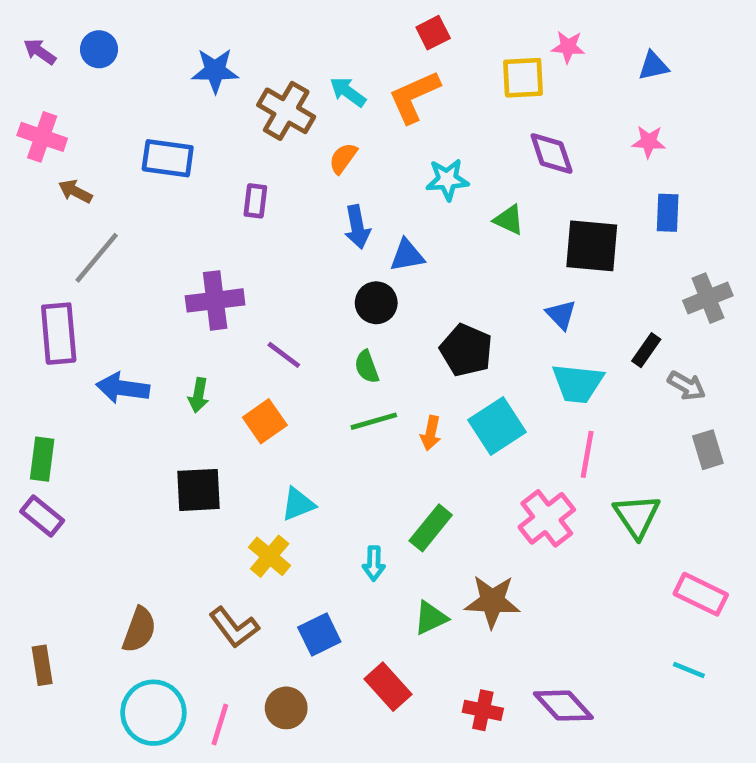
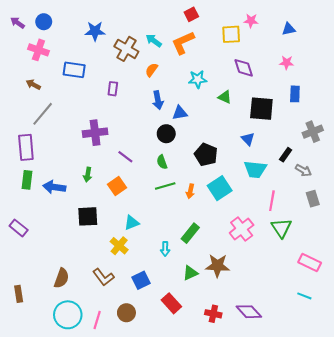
pink cross: (42, 137) -> (38, 50), moved
blue arrow: (123, 388) -> (54, 187), moved
pink line: (587, 454) -> (272, 201), moved
green rectangle: (42, 459) -> (27, 180), moved

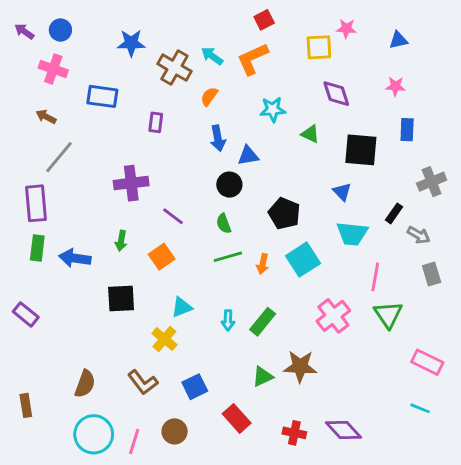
cyan arrow: (165, 249) -> (228, 320), moved

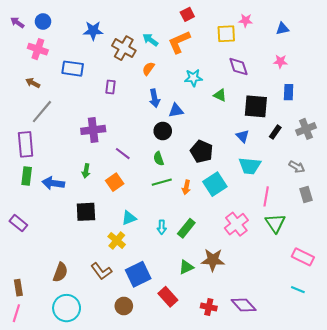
black rectangle: (394, 213) -> (275, 132), moved
blue square: (195, 387) -> (138, 274), size x1.4
pink line: (134, 442) -> (16, 313), moved

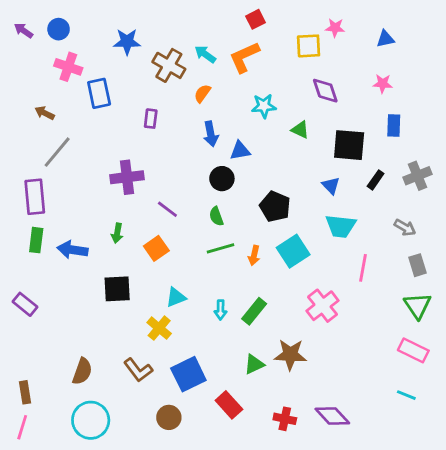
pink cross: (38, 49) -> (68, 67), moved
blue rectangle: (73, 69) -> (99, 93), turned 70
green triangle: (275, 223) -> (417, 306), moved

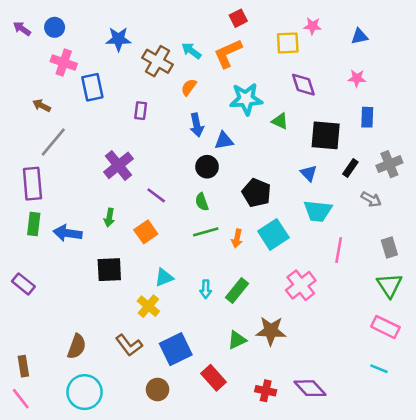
cyan star: (264, 106) -> (246, 99), size x1.4
purple cross: (127, 177) -> (118, 165), turned -32
gray arrow: (405, 227) -> (371, 199), moved
pink line: (22, 427) -> (21, 399), turned -55

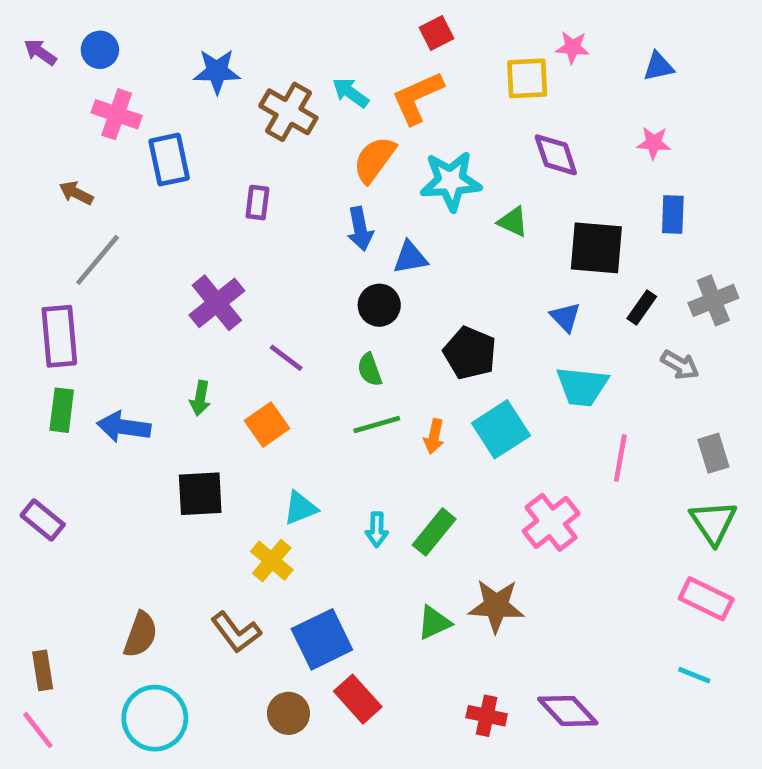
orange semicircle: (189, 87) -> (374, 160), moved, size x1.5
red rectangle: (214, 378) -> (358, 699), moved

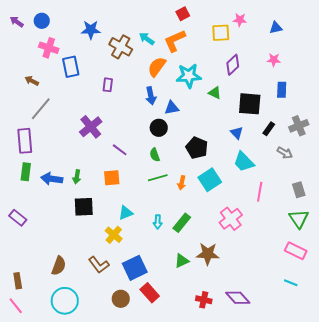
purple diamond: (556, 155) -> (233, 65), turned 65
cyan trapezoid: (582, 386) -> (244, 162), turned 40
green arrow: (200, 398) -> (77, 177), moved
orange square: (267, 425) -> (112, 178), turned 30

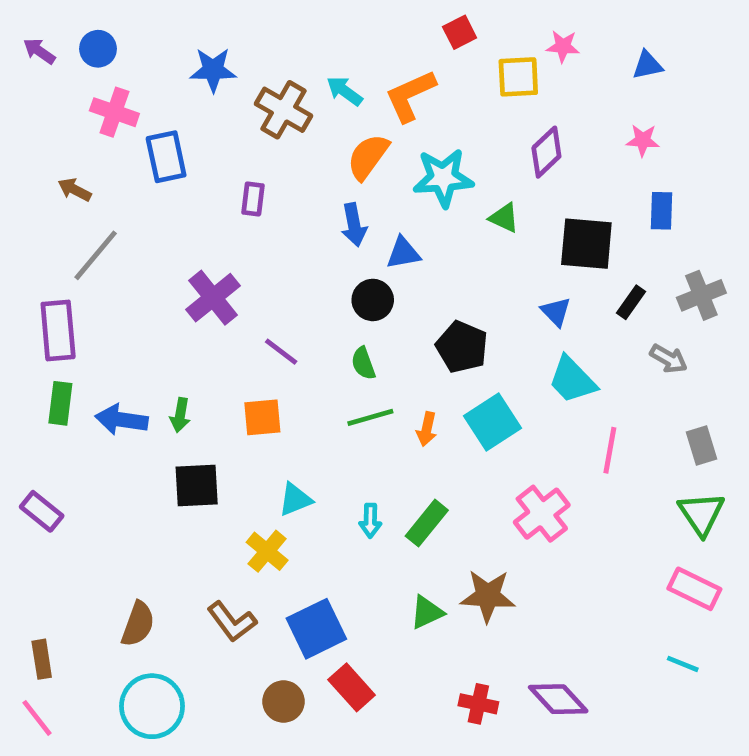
red square: (183, 14) -> (460, 32), moved

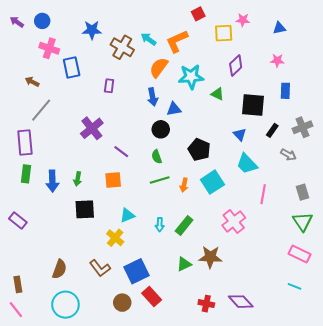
blue arrow: (121, 420) -> (52, 181), turned -100

